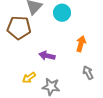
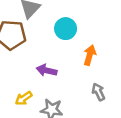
cyan circle: (62, 13) -> (66, 29), moved

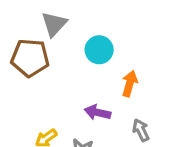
purple arrow: (47, 70) -> (97, 112), moved

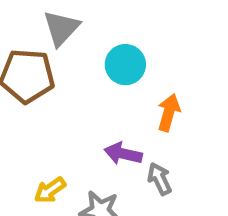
gray arrow: (141, 130) -> (160, 179), moved

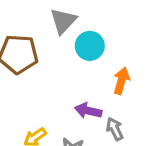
gray triangle: (61, 28) -> (63, 21), moved

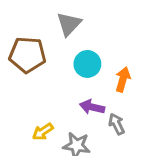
cyan circle: (90, 46) -> (87, 64), moved

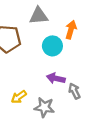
gray triangle: (69, 24) -> (39, 16), turned 42
orange arrow: (123, 79) -> (71, 30), moved

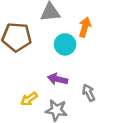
purple arrow: (56, 78) -> (58, 79), moved

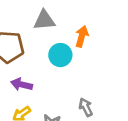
purple arrow: (58, 79) -> (22, 84), moved

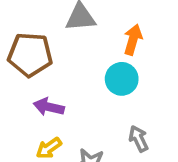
cyan circle: (60, 55) -> (122, 79), moved

